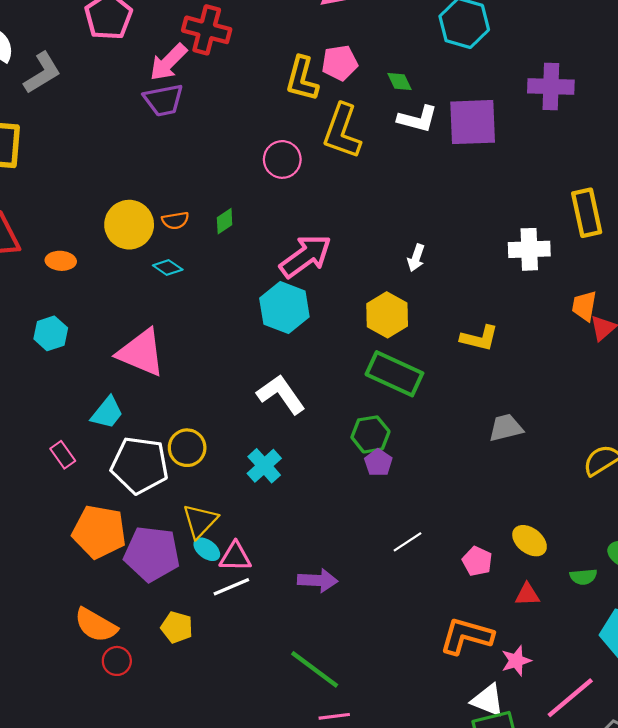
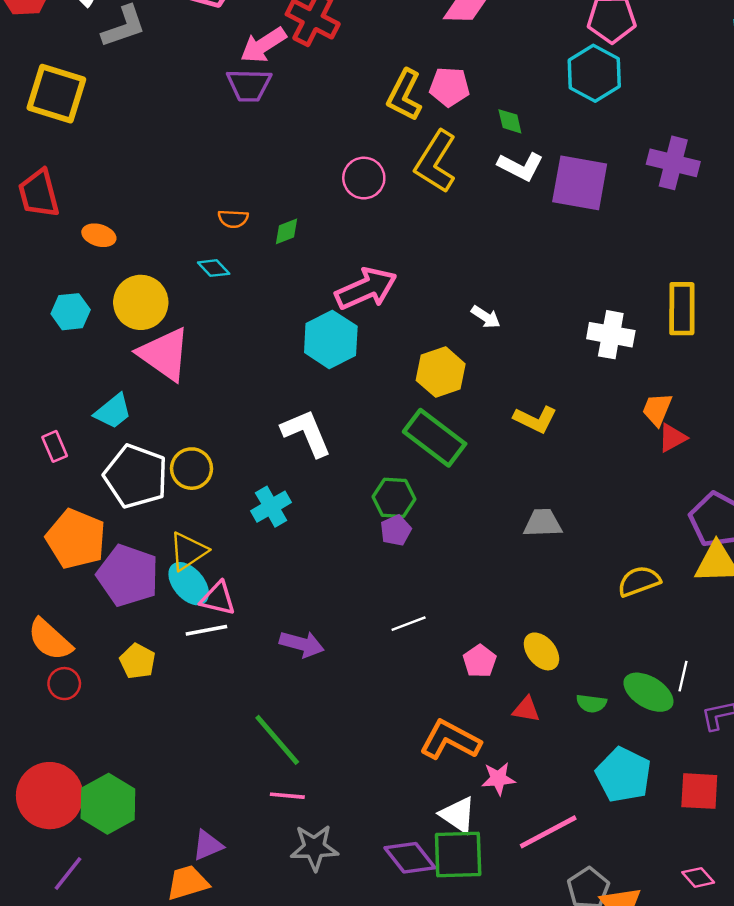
yellow circle: (129, 225) -> (141, 302), moved
white arrow: (416, 258) -> (486, 317), turned -88
cyan ellipse: (207, 549) -> (189, 584), size x1.5

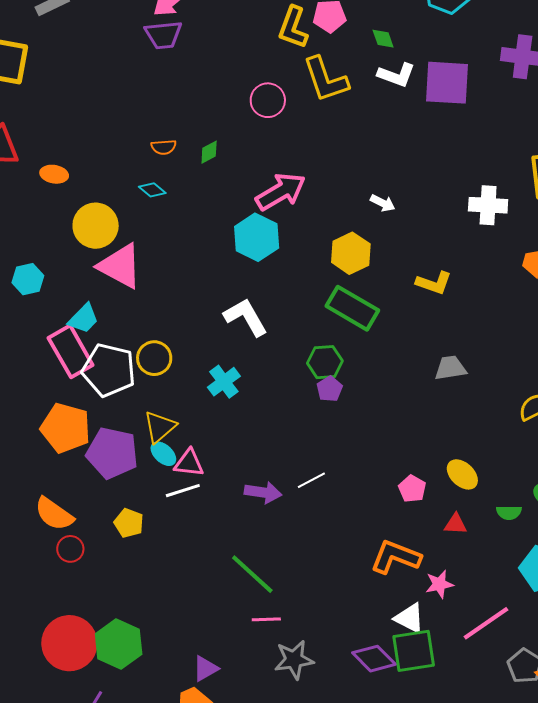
yellow L-shape: (436, 162) -> (326, 79), turned -44
cyan hexagon: (71, 312) -> (28, 279), moved
pink rectangle: (55, 446) -> (71, 351), moved, size x2.0
cyan ellipse: (189, 584) -> (163, 454), size x0.7
white line: (409, 624) -> (311, 480), moved

